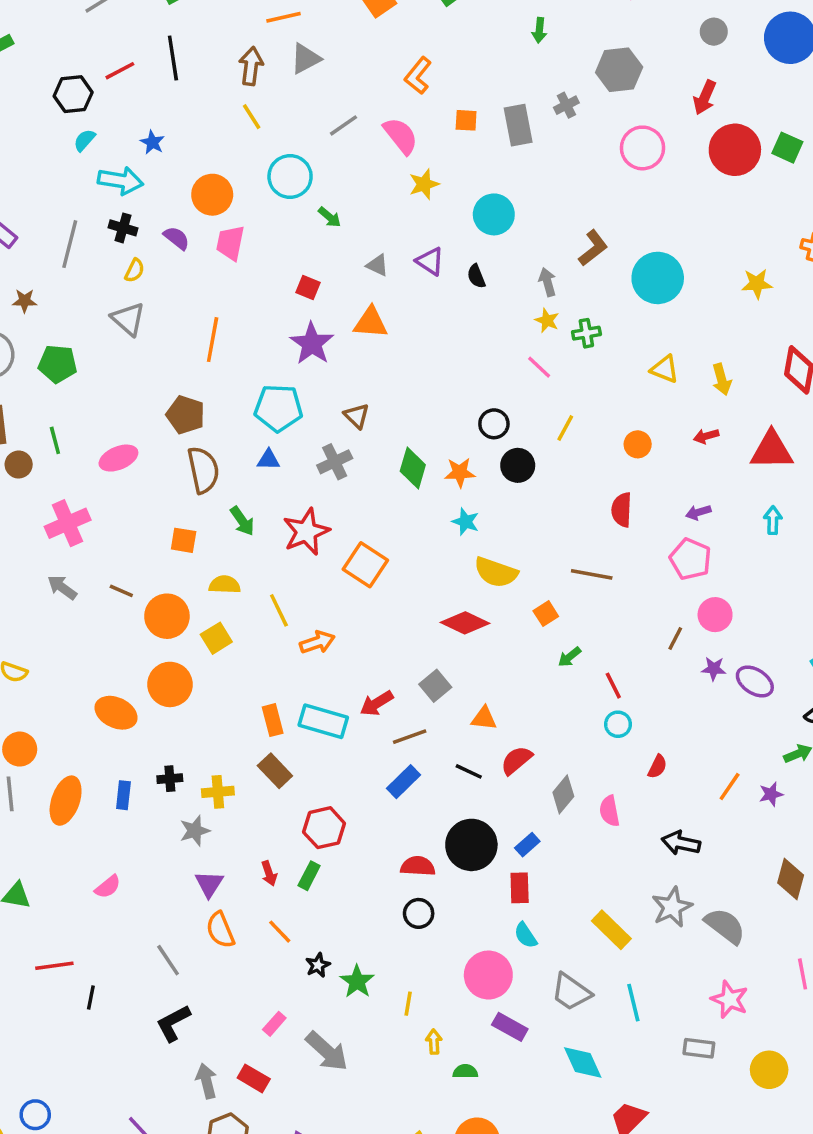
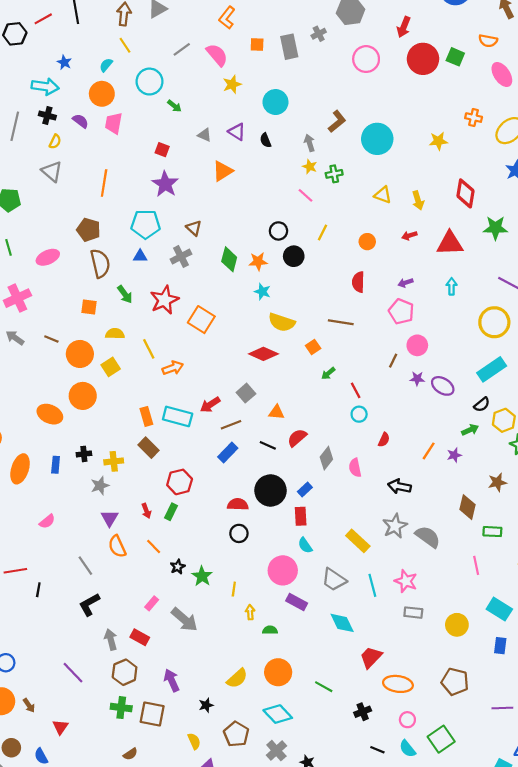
cyan semicircle: (84, 140) -> (106, 65), moved
orange triangle: (371, 322) -> (223, 171), moved, turned -35
pink star: (730, 999) -> (406, 581), moved

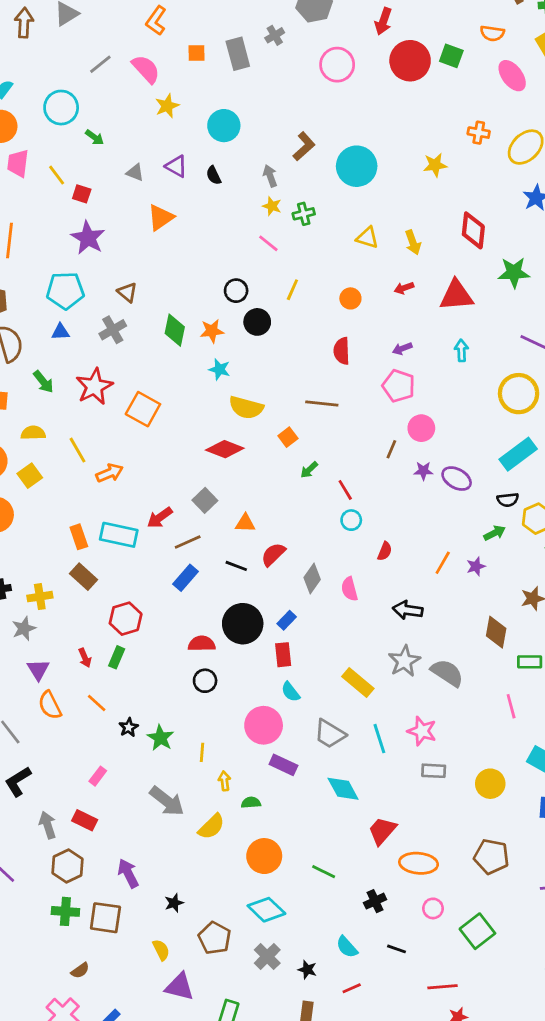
yellow line: (125, 45) -> (57, 175), moved
black semicircle: (482, 404) -> (508, 500), turned 35
gray arrow: (184, 620) -> (167, 801), moved
yellow semicircle: (237, 678) -> (211, 827), moved
cyan semicircle: (407, 749) -> (347, 947), moved

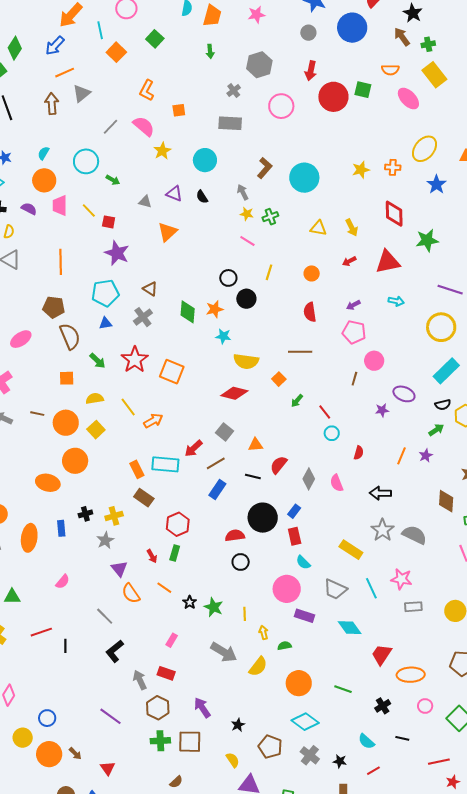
gray rectangle: (238, 54) -> (230, 123), moved, turned -65
orange cross: (479, 133) -> (393, 167), moved
cyan arrow: (461, 350) -> (396, 301), turned 112
purple star: (423, 471) -> (382, 410), moved

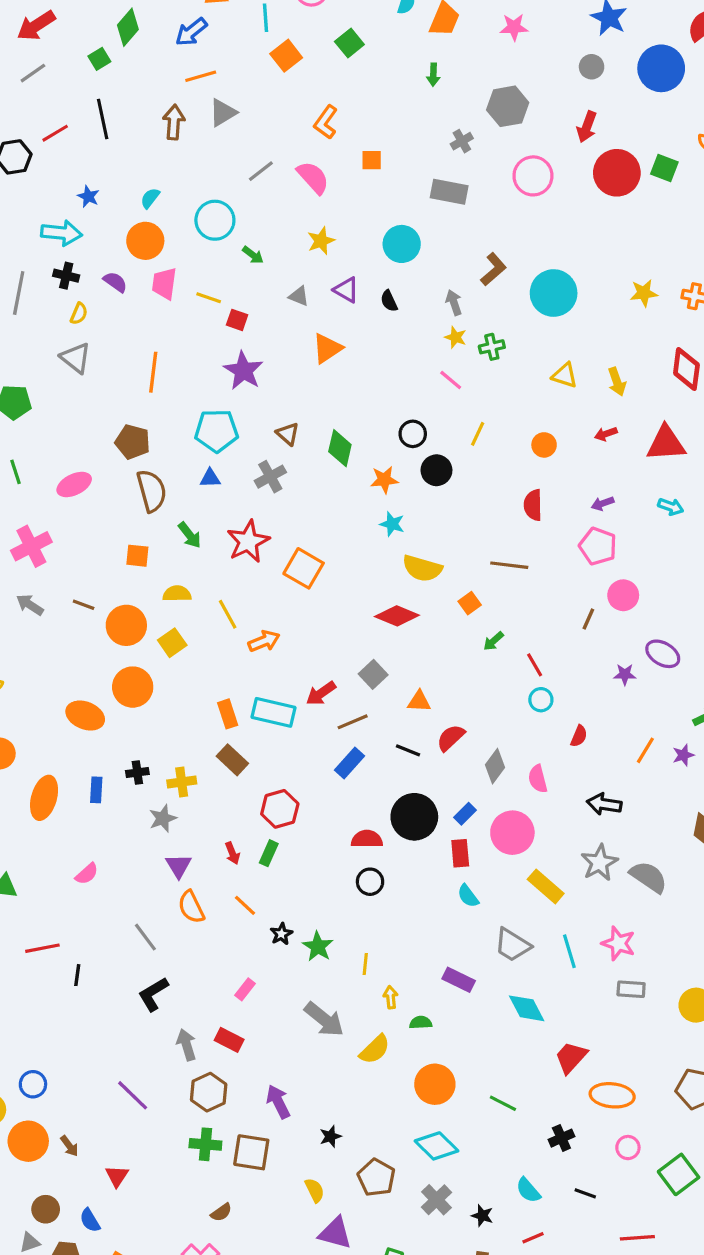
yellow star: (162, 151) -> (321, 241), moved
yellow line: (89, 211) -> (209, 298), turned -35
green diamond: (188, 312) -> (340, 448), moved
pink circle: (287, 589) -> (512, 833), moved

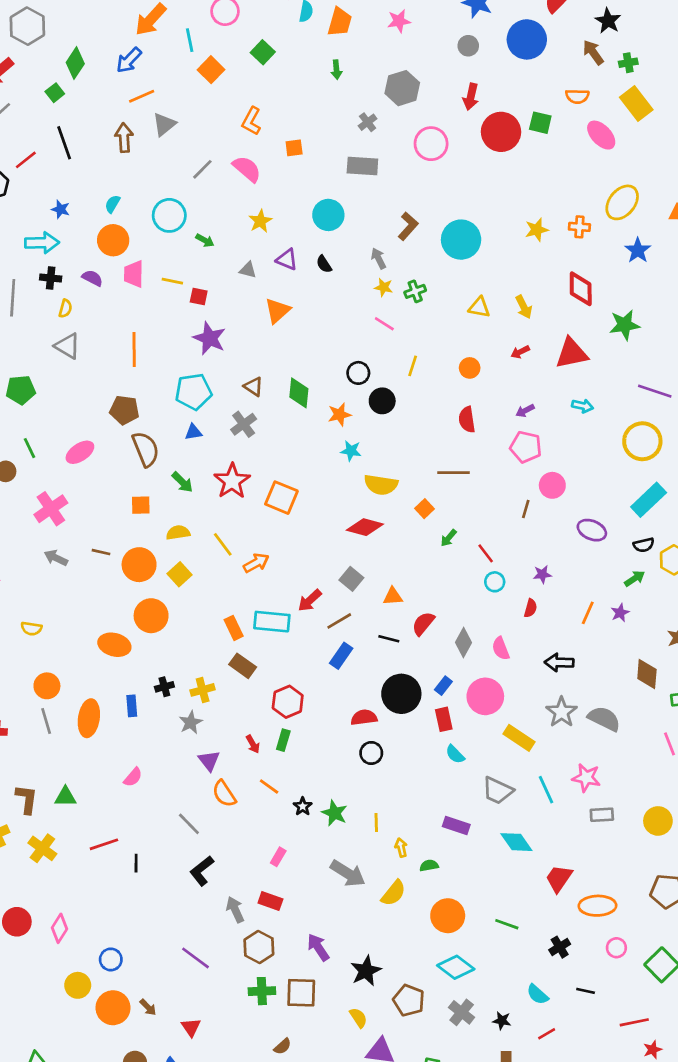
purple star: (625, 674) -> (542, 574), moved
black star: (330, 1136) -> (366, 971), size x1.6

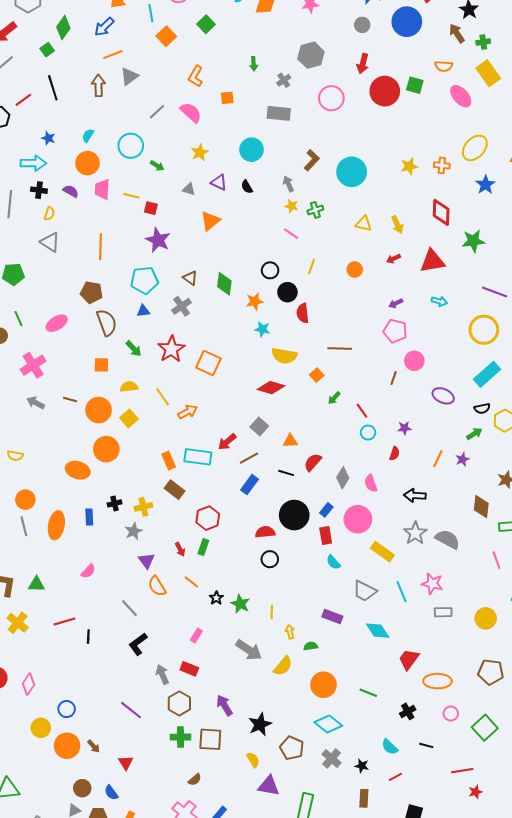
green arrow: (336, 70) -> (254, 64), moved
red semicircle: (467, 420) -> (303, 313), moved

